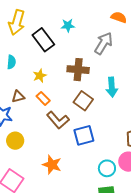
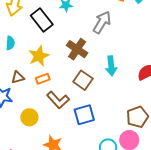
brown cross: (78, 70) -> (77, 49), turned 30
yellow star: (40, 76) -> (39, 56), size x1.5
orange rectangle: (43, 98) -> (43, 79), turned -64
yellow circle: (15, 141) -> (29, 117), moved

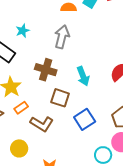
blue square: (84, 115) -> (85, 119), moved

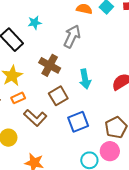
brown square: (60, 98) -> (58, 96), turned 30

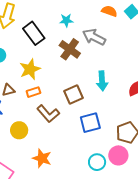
cyan star: (35, 23) -> (66, 20), moved
gray arrow: (72, 36) -> (94, 37), turned -95
brown cross: (50, 65) -> (70, 49), moved

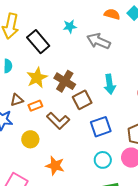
brown cross: (70, 49) -> (65, 81), moved
orange rectangle: (33, 92) -> (35, 106), moved
cyan circle: (97, 162) -> (103, 160), moved

